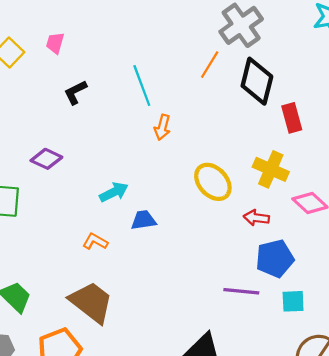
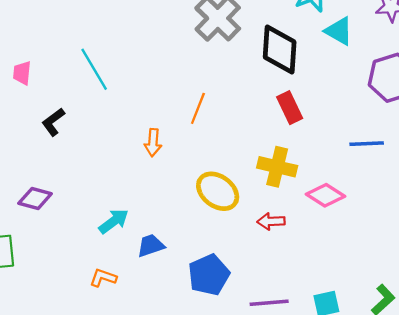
orange line: (210, 65) -> (198, 108), moved
black diamond: (257, 81) -> (280, 50), moved
cyan line: (142, 85) -> (94, 69), moved
blue pentagon: (275, 258) -> (209, 275), moved

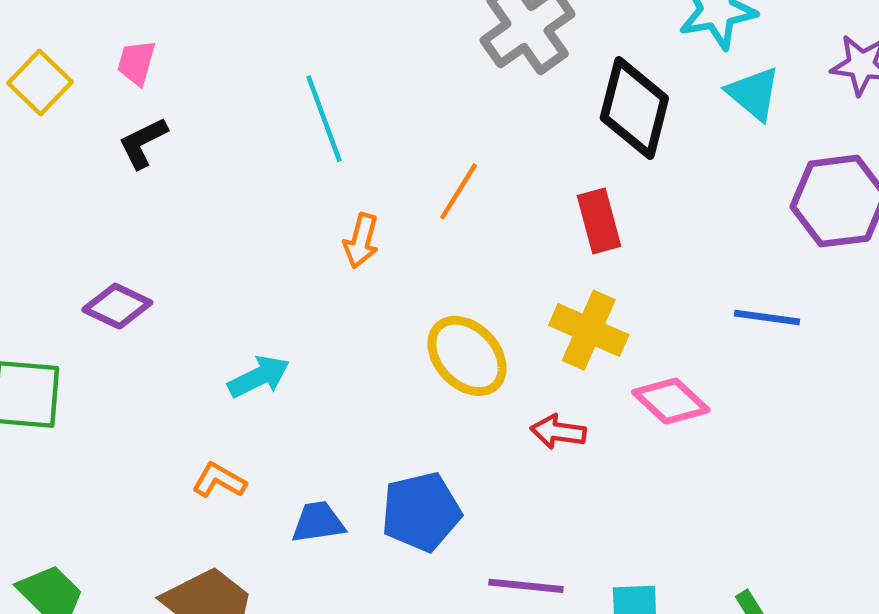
cyan line: (94, 69) -> (324, 119), moved
red rectangle: (290, 108) -> (599, 221), moved
black L-shape: (53, 122) -> (143, 143), moved
blue trapezoid: (151, 246) -> (318, 522), moved

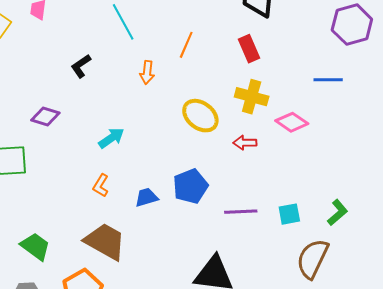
black L-shape: (143, 143) -> (81, 66), moved
orange L-shape: (219, 480) -> (101, 186), turned -80

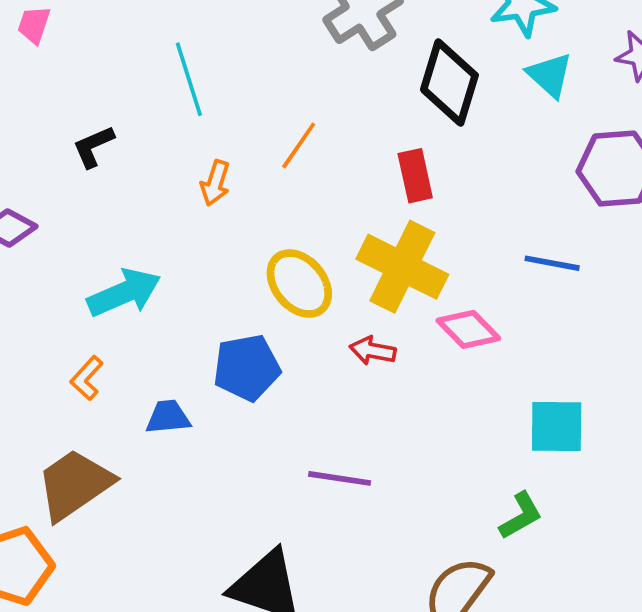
yellow cross: (252, 97) -> (402, 267), size x1.4
cyan arrow: (111, 138) -> (124, 293), size x1.4
blue pentagon: (190, 186) -> (247, 368), moved
cyan square: (289, 214) -> (557, 427), moved, size x1.4
brown trapezoid: (105, 241) -> (74, 484), turned -75

